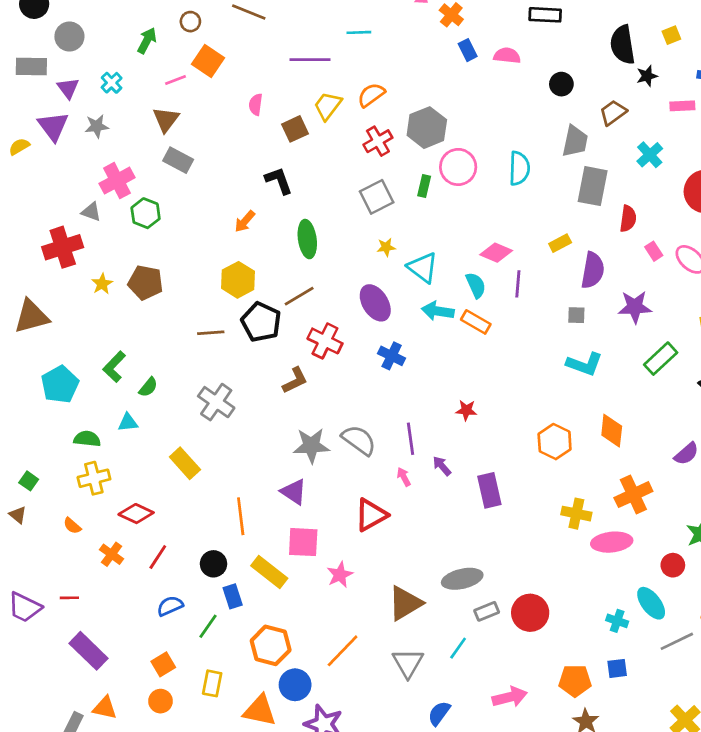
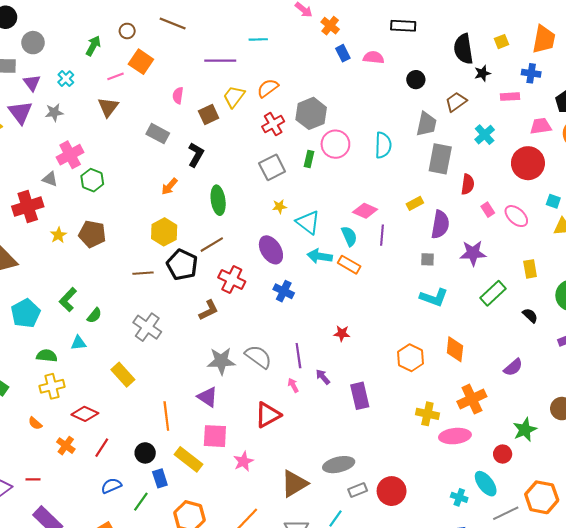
gray rectangle: (178, 160) -> (158, 134), moved
black L-shape: (279, 181) -> (196, 155), turned 50

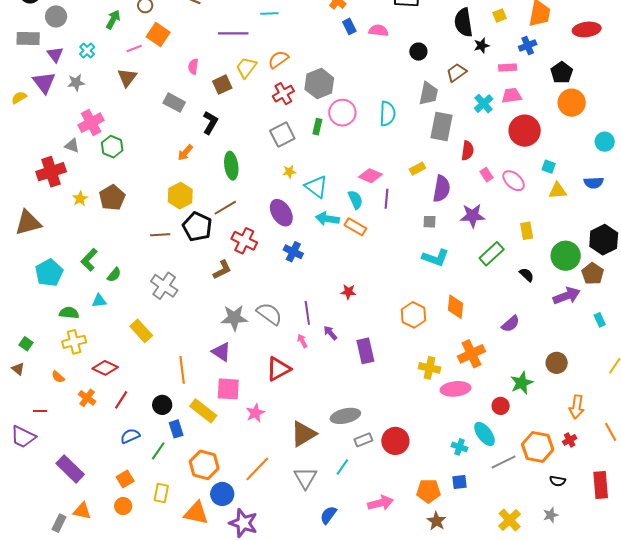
blue cross: (531, 73) -> (528, 46), turned -30
pink trapezoid: (541, 126) -> (512, 96), moved
brown pentagon: (92, 234) -> (112, 198), turned 30
red line: (33, 479) -> (40, 411), moved

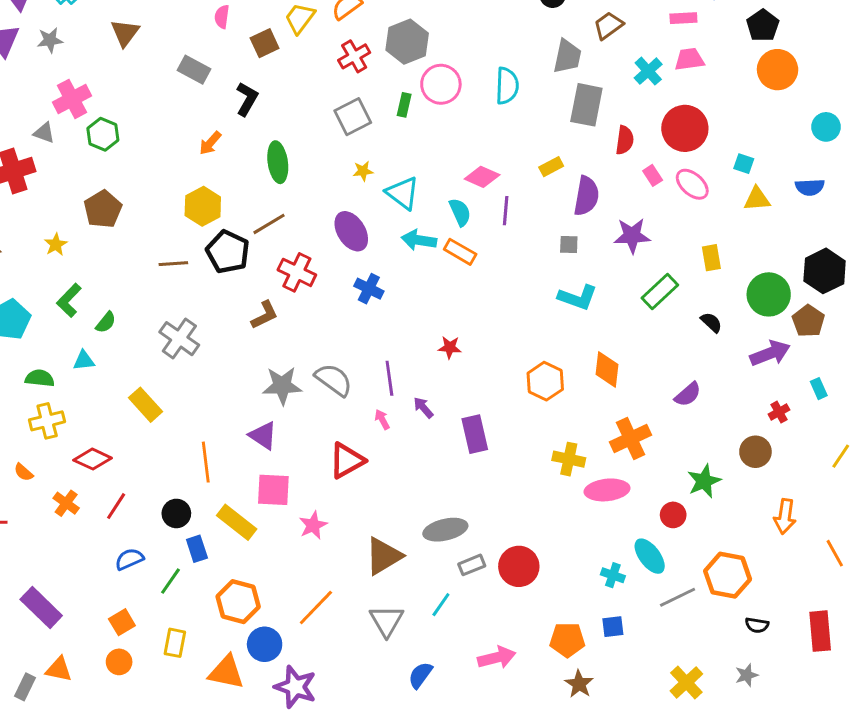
red circle: (525, 131) -> (685, 128), moved
yellow star: (80, 199) -> (56, 244), moved
red cross: (570, 440) -> (779, 412), moved

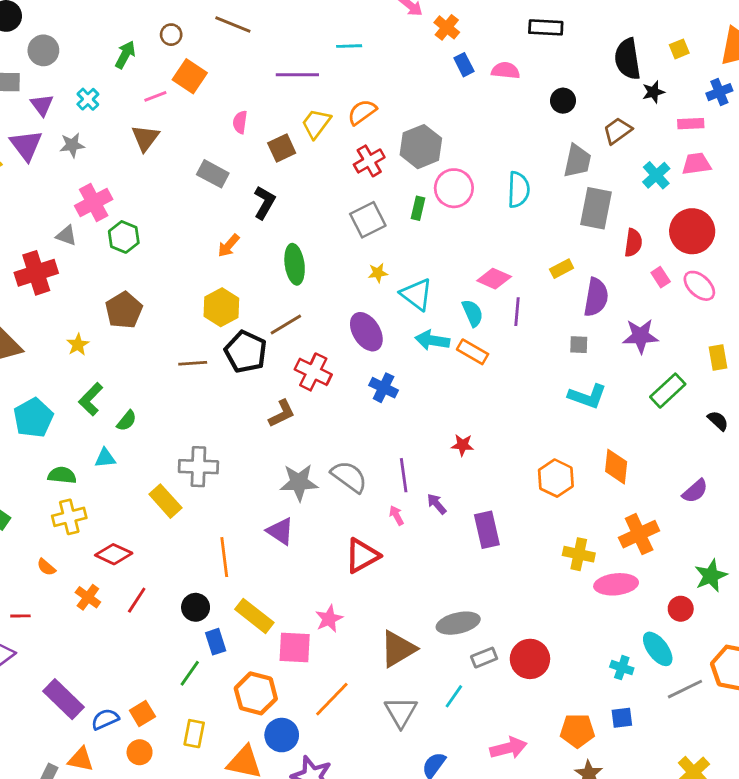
gray cross: (179, 339) -> (198, 467), moved, turned -33
pink square: (273, 490) -> (295, 647), moved
blue semicircle: (129, 559) -> (105, 719), moved

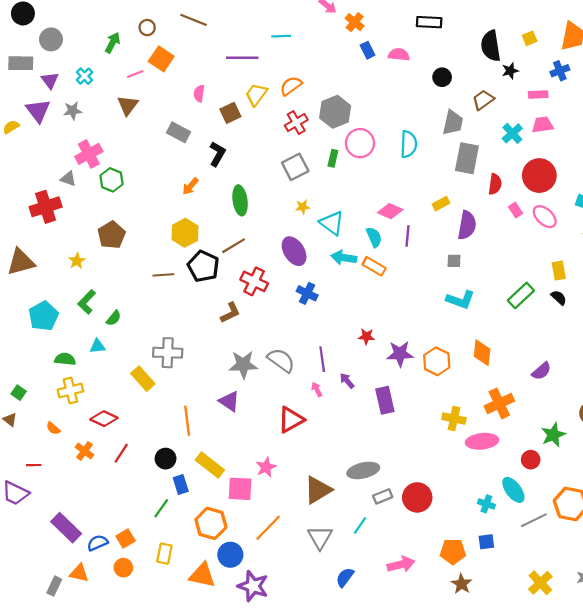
purple star: (640, 336) -> (400, 354), moved
black semicircle: (718, 421) -> (559, 298), moved

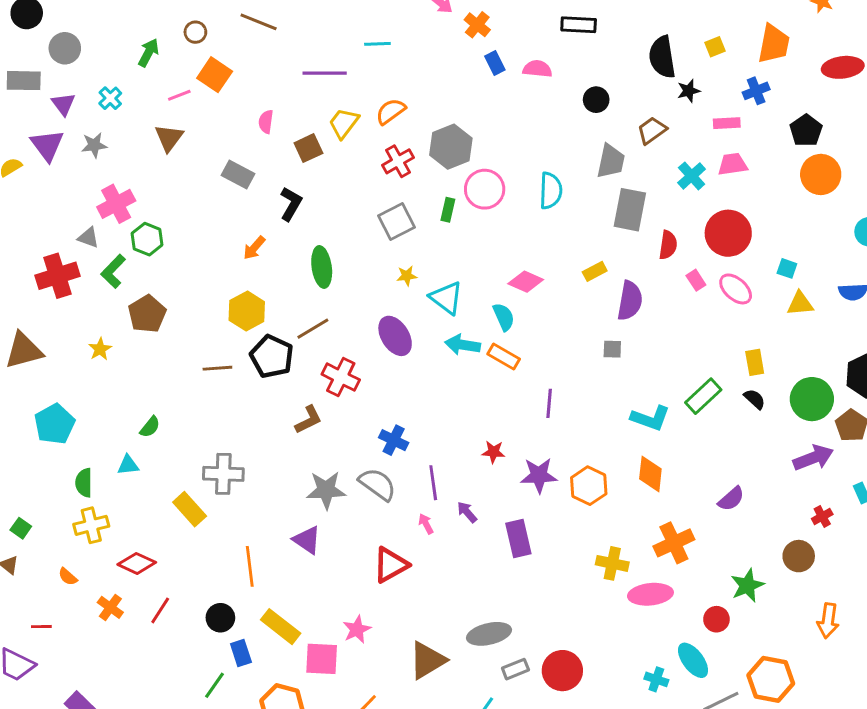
purple line: (408, 236) -> (549, 403), moved
blue cross: (307, 293) -> (394, 440), moved
cyan L-shape: (460, 300) -> (650, 418), moved
green L-shape: (87, 302) -> (113, 271), moved
green semicircle: (65, 359) -> (84, 483), turned -96

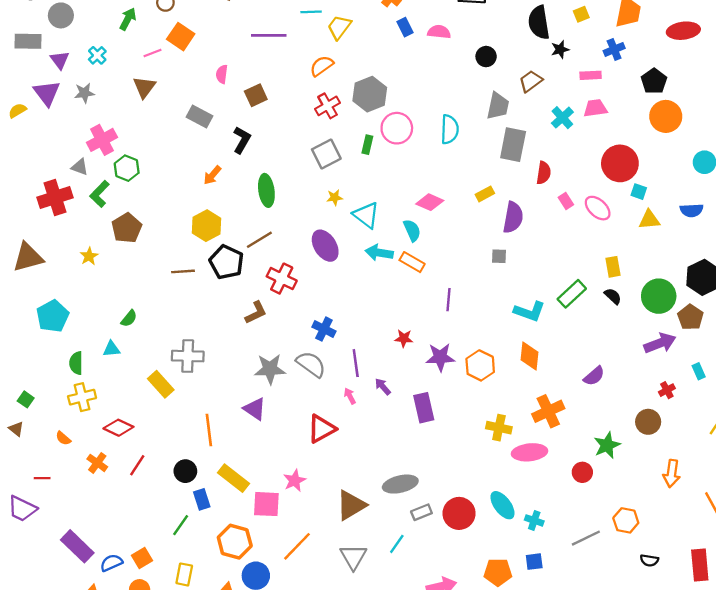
yellow trapezoid: (344, 123) -> (339, 27), moved
red circle: (728, 233) -> (620, 163), moved
cyan ellipse: (693, 660) -> (502, 505), moved
orange hexagon: (771, 679) -> (626, 520), size x0.7

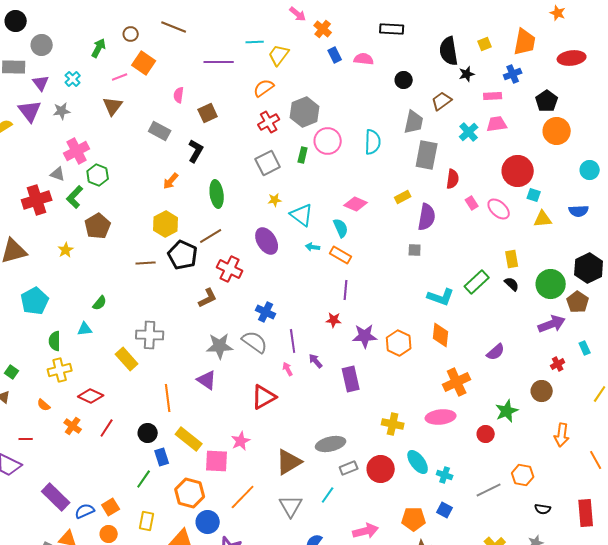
cyan arrow: (379, 253) -> (313, 247), size x0.6
purple line: (448, 300) -> (346, 290), moved
yellow cross: (499, 428) -> (393, 424), moved
blue square: (534, 562) -> (445, 510), turned 35

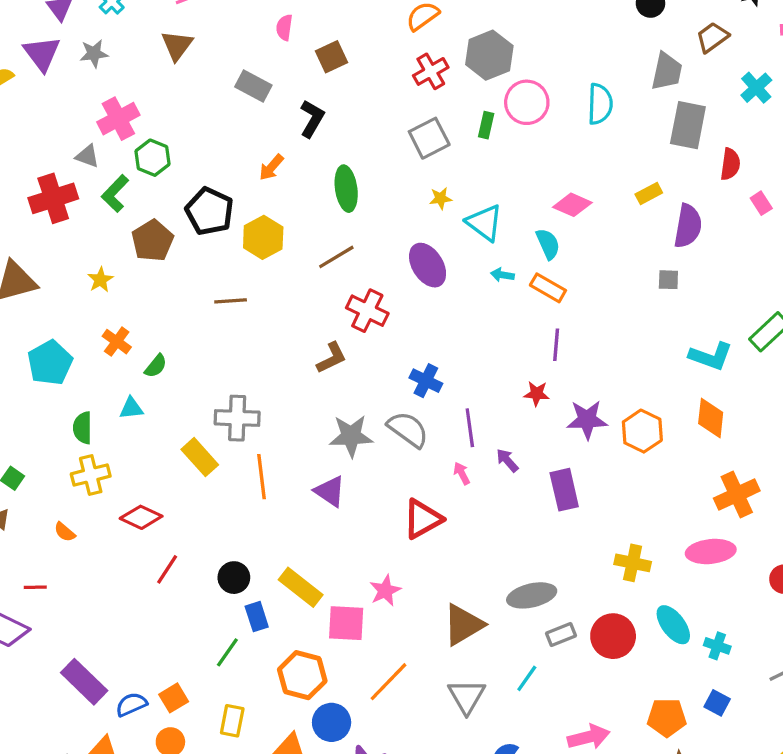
black pentagon: (183, 255) -> (209, 211), moved
orange line: (168, 398) -> (262, 477), moved
orange cross: (73, 426) -> (117, 342), moved

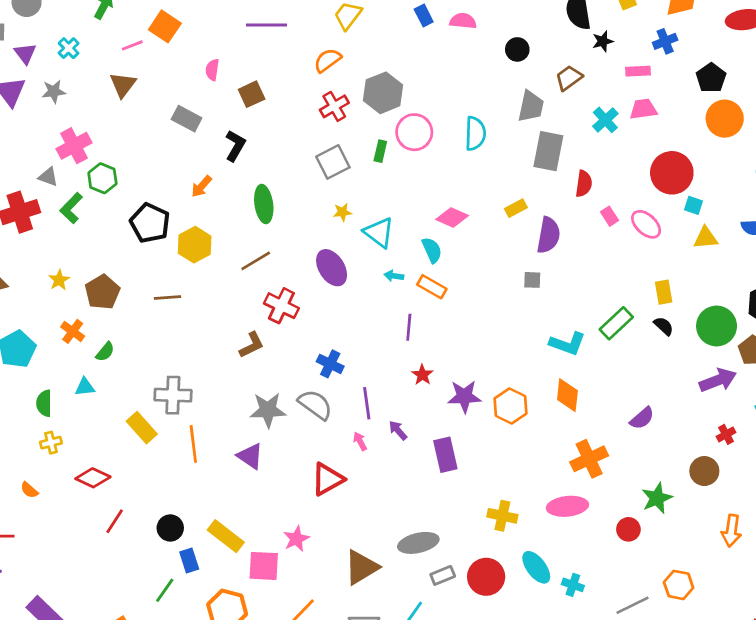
brown pentagon: (153, 241) -> (102, 292), moved
purple line: (556, 345) -> (409, 327), moved
red star: (537, 394) -> (422, 375), turned 30
yellow cross: (91, 475) -> (51, 443), size x0.7

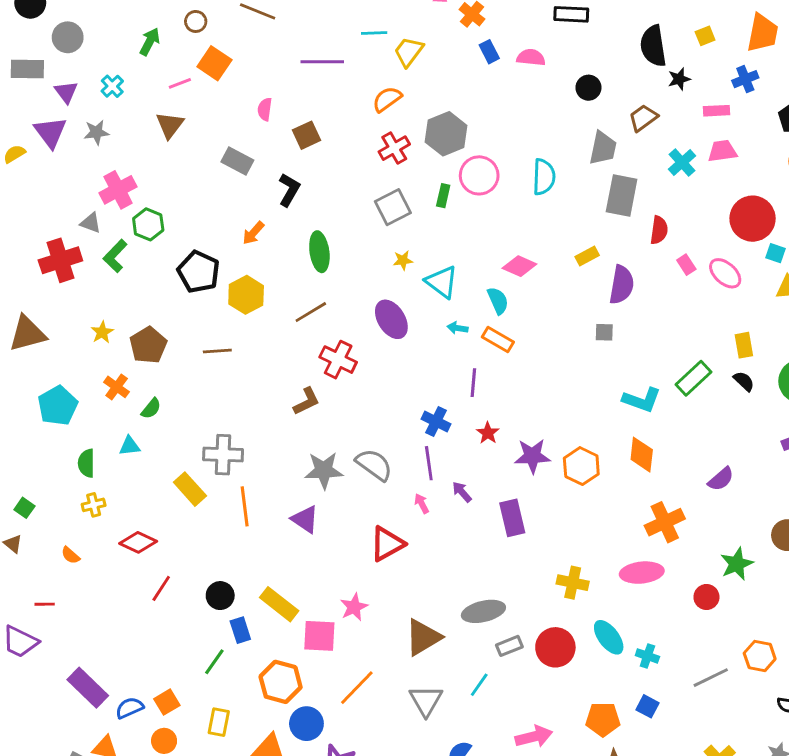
blue cross: (330, 364) -> (436, 421), moved

